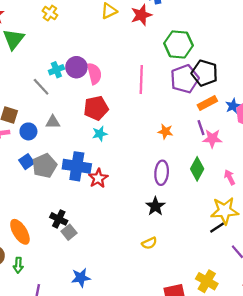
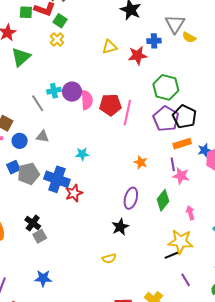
purple pentagon: (185, 79) -> (166, 119), turned -30
red pentagon: (96, 108) -> (110, 105), moved

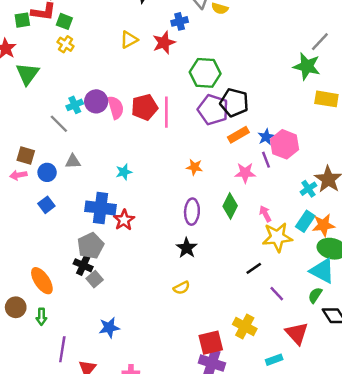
purple line: (173, 164) -> (266, 160), moved
gray pentagon: (28, 174) -> (91, 246), moved
yellow star: (181, 242) -> (277, 237), moved

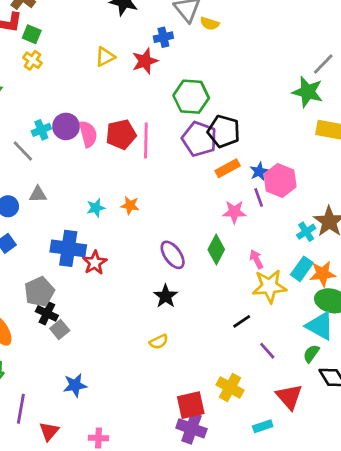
orange star: (194, 167) -> (130, 205), moved
purple ellipse: (192, 212) -> (173, 255), turned -40
gray pentagon: (91, 246) -> (39, 292), moved

